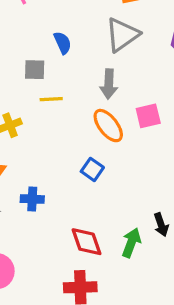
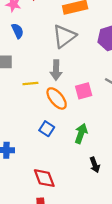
blue semicircle: (63, 43) -> (18, 31), moved
yellow line: (51, 99) -> (30, 83), moved
green arrow: (131, 243) -> (81, 134), moved

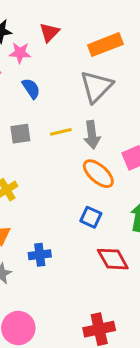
yellow line: (30, 83) -> (61, 132), moved
red diamond: (44, 178) -> (113, 259), moved

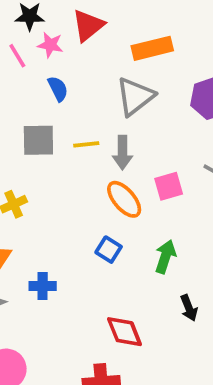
red triangle: (49, 32) -> (88, 25), size x1.4
gray square: (20, 134) -> (38, 140), size x1.4
red diamond: (113, 259) -> (124, 332), moved

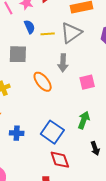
yellow line: (86, 144) -> (48, 34), moved
orange ellipse: (124, 199) -> (43, 82), moved
blue square: (109, 250) -> (52, 132), moved, size x1.6

